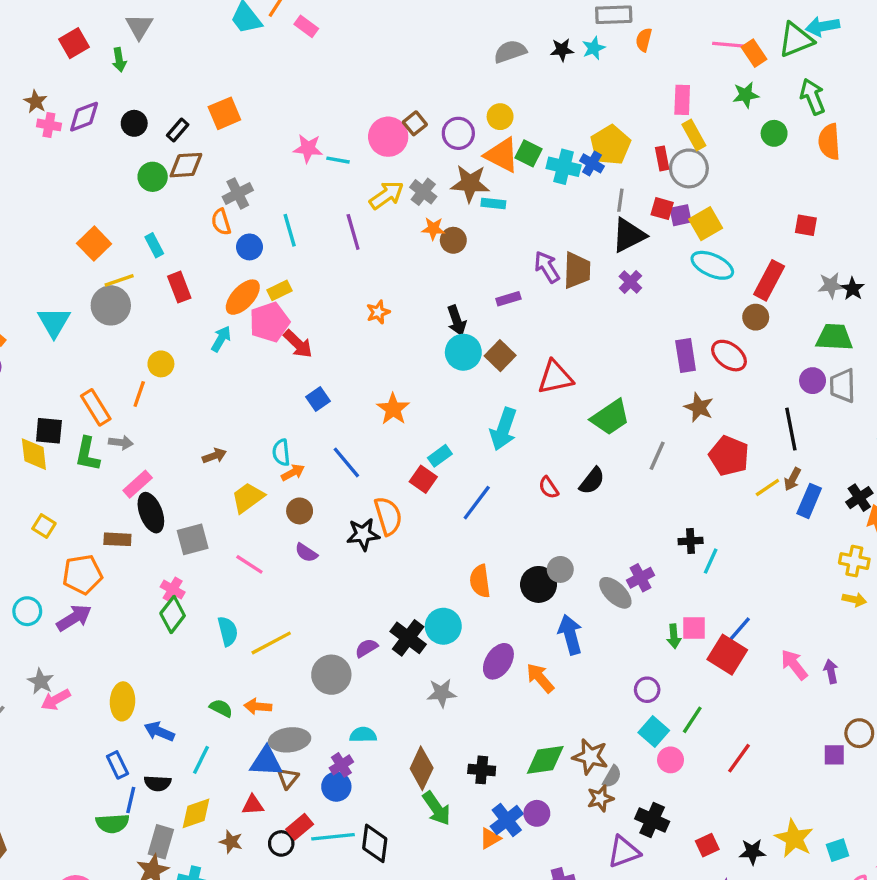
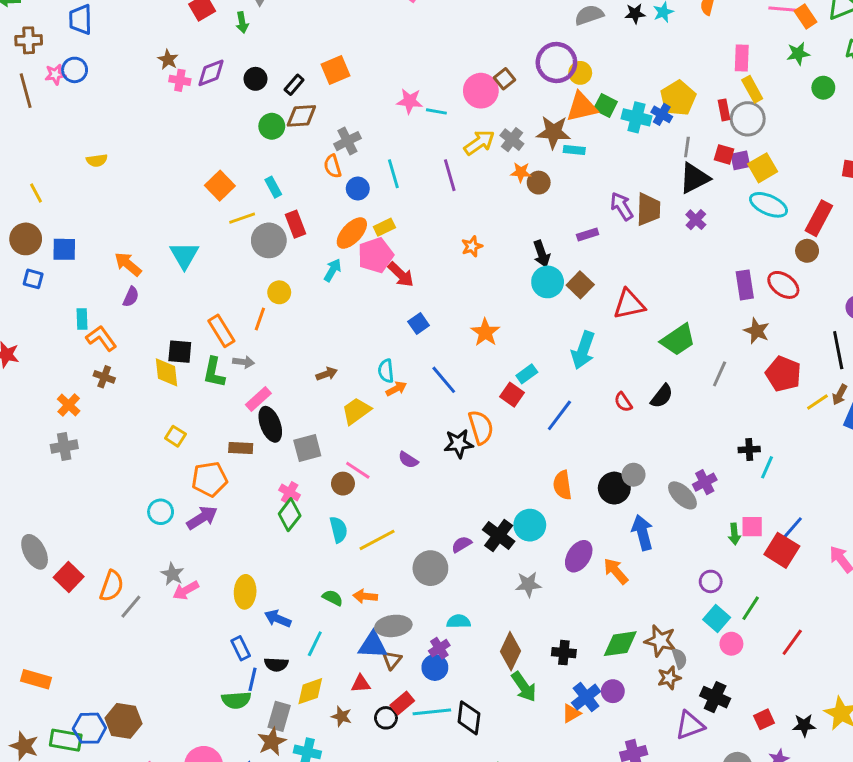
purple circle: (458, 133) -> (556, 63), moved, size x1.4
orange triangle: (502, 155) -> (582, 107), turned -40
gray circle: (111, 305) -> (269, 240), moved
brown circle: (300, 511) -> (343, 484), moved
gray semicircle: (612, 777) -> (680, 659), turned -48

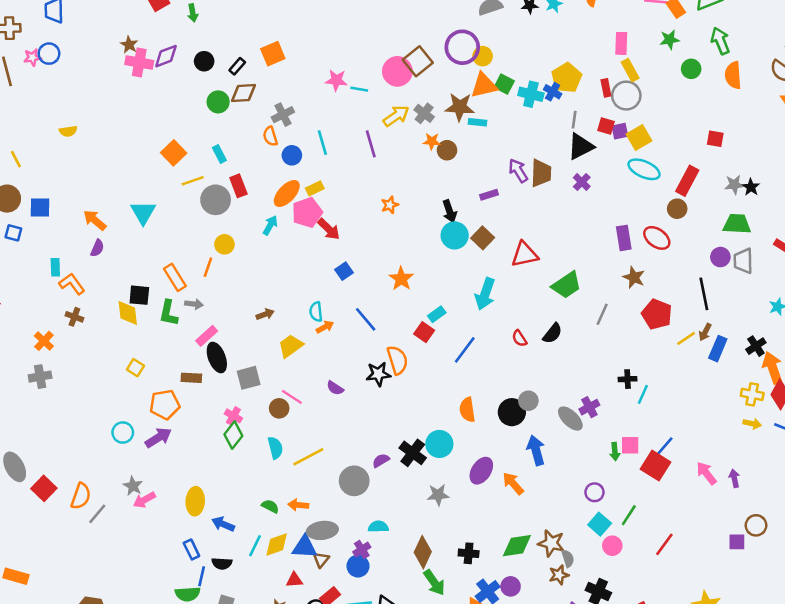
brown square: (505, 79) -> (418, 61), size x1.6
pink cross: (180, 80) -> (139, 62), size x1.5
yellow diamond: (310, 691) -> (277, 544), moved

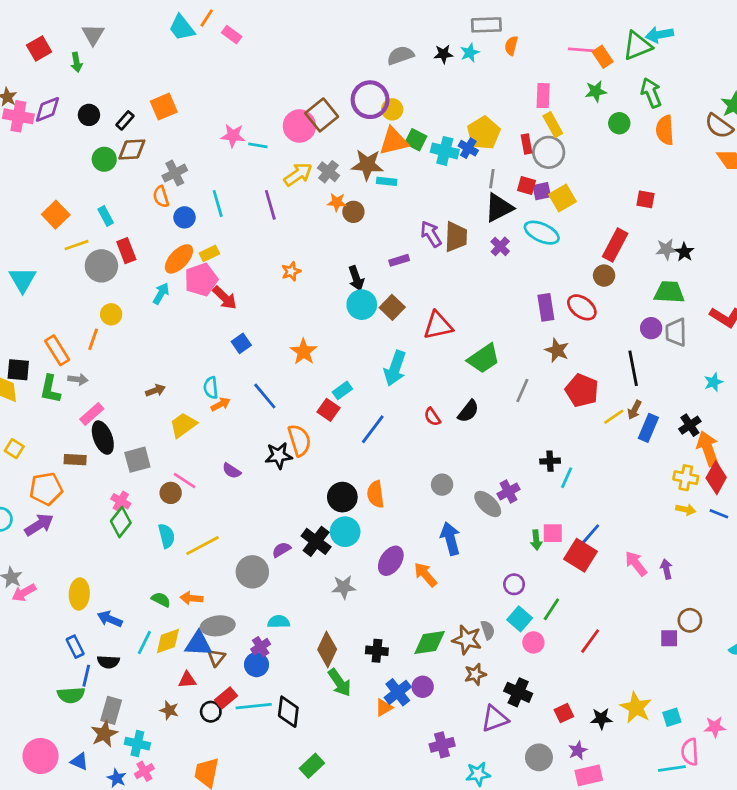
cyan ellipse: (644, 169) -> (542, 233), moved
black circle: (512, 412) -> (342, 497), moved
gray semicircle: (568, 558) -> (488, 630), moved

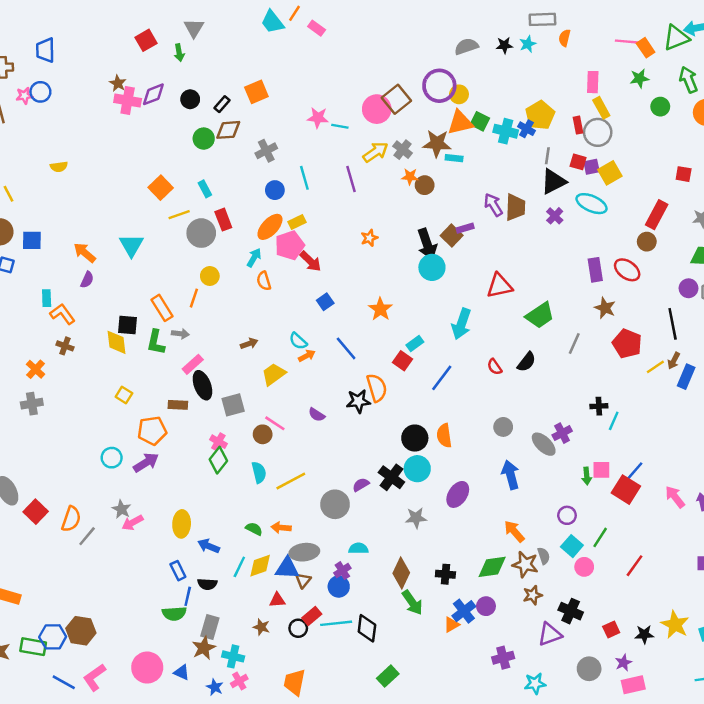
orange semicircle: (161, 197) -> (264, 281), moved
black arrow: (356, 278) -> (427, 244), size x1.4
brown square: (392, 307) -> (452, 235), moved
cyan semicircle: (211, 388) -> (298, 341), turned -42
orange arrow: (425, 575) -> (514, 531), moved

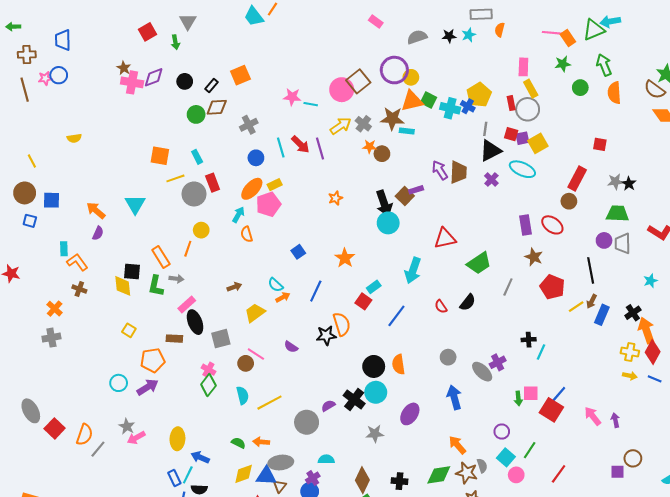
pink rectangle: (317, 28) -> (376, 22), moved
orange square: (161, 188) -> (160, 156), turned -36
red arrow: (310, 261) -> (300, 144), moved
blue line: (346, 348) -> (316, 291), turned 65
cyan line: (239, 567) -> (188, 475), moved

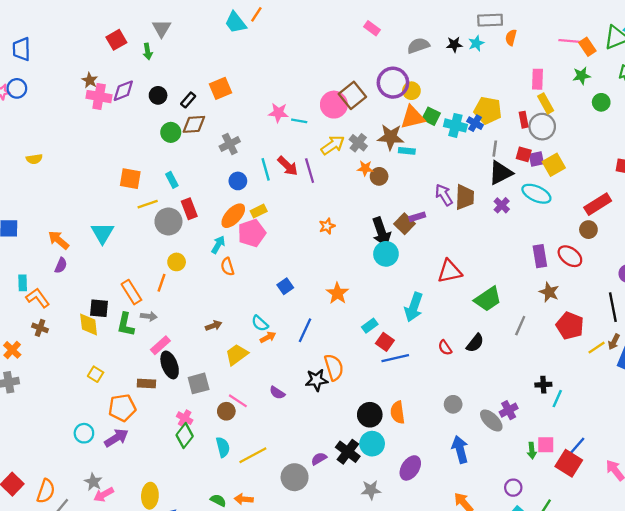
yellow pentagon: (479, 95) -> (488, 110), turned -30
red rectangle: (577, 178) -> (598, 204), turned 30
red square: (363, 301) -> (385, 342), moved
blue line: (396, 316) -> (395, 358), turned 40

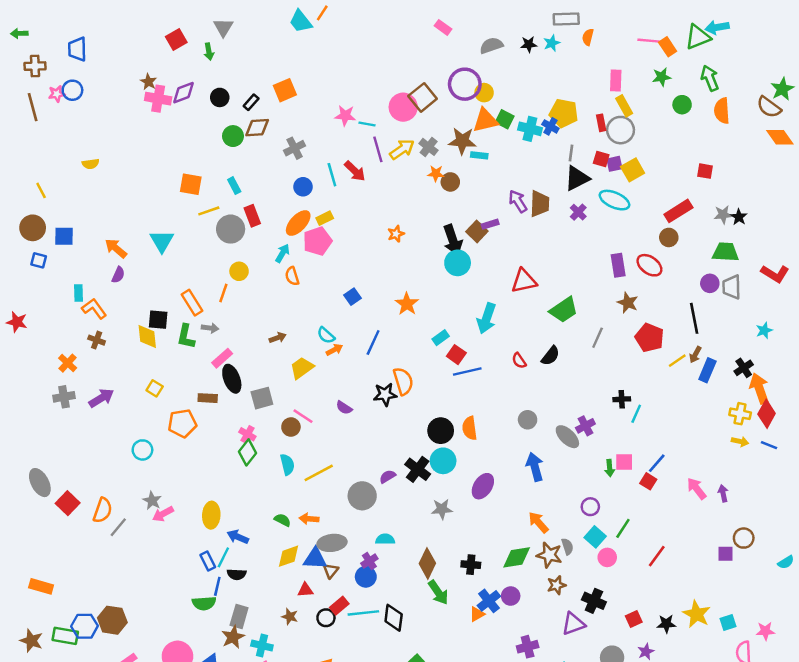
purple line: (310, 171) -> (378, 149), moved
purple arrow: (116, 438) -> (101, 398), moved
red square: (569, 463) -> (648, 481), size x0.6

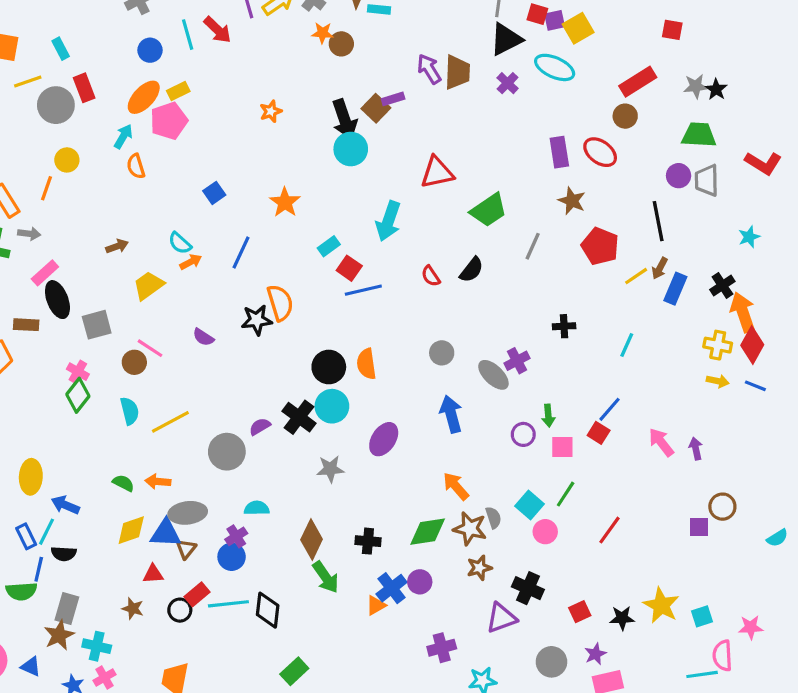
cyan line: (636, 414) -> (627, 345), moved
pink square: (624, 462) -> (562, 447), moved
purple circle: (590, 507) -> (523, 434), moved

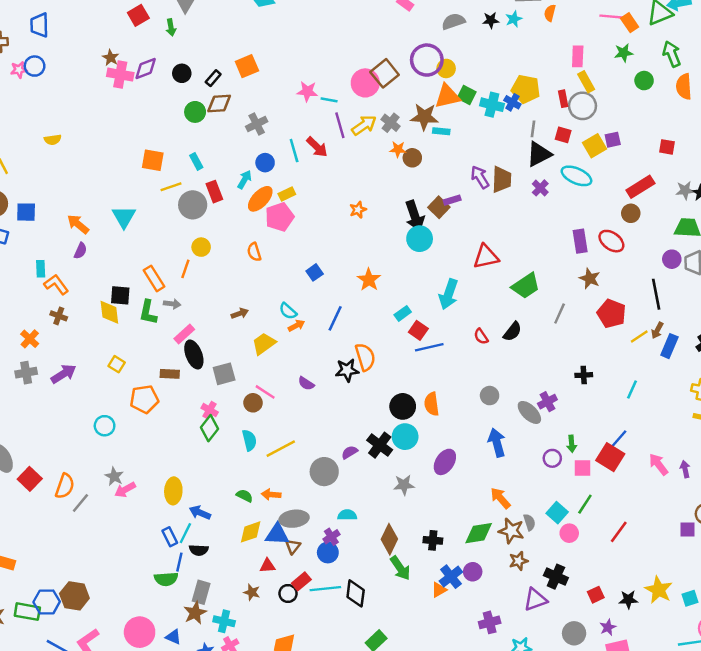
purple square: (555, 20) -> (613, 140), moved
cyan arrow: (123, 136) -> (245, 180), moved
red square: (599, 433) -> (610, 457), size x1.6

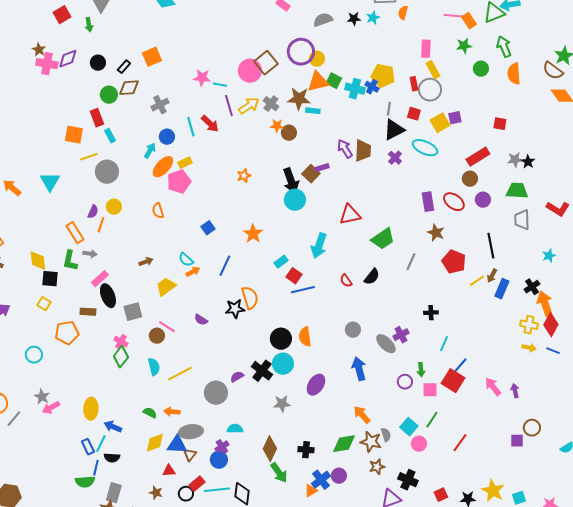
red rectangle: (214, 192) -> (97, 118), moved
purple semicircle: (80, 251) -> (93, 212), moved
purple circle: (672, 259) -> (483, 200), moved
black square: (120, 295) -> (50, 279), moved
cyan line: (632, 390) -> (444, 344), moved

